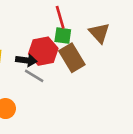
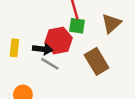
brown triangle: (99, 33) -> (111, 23), turned 30
brown rectangle: (72, 58) -> (97, 61), moved

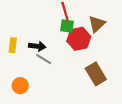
red hexagon: (59, 41) -> (79, 39), moved
brown rectangle: (97, 61) -> (96, 74), moved

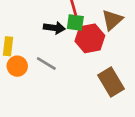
black arrow: (37, 46) -> (54, 28), moved
orange circle: (20, 86) -> (17, 66), moved

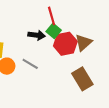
brown triangle: (112, 20) -> (83, 43), moved
green square: (75, 23) -> (54, 31), turned 32

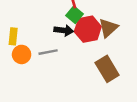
black arrow: (37, 35) -> (64, 30), moved
gray line: (30, 64) -> (48, 52), turned -42

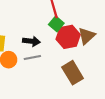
black arrow: (64, 30) -> (31, 41), moved
brown rectangle: (107, 69) -> (73, 73), moved

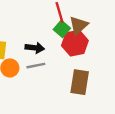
brown triangle: (87, 36) -> (78, 25), moved
brown rectangle: (73, 73) -> (80, 82), turned 40

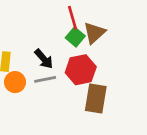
red hexagon: (75, 43) -> (81, 70), moved
black arrow: (35, 48) -> (44, 59), turned 42

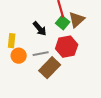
black arrow: (44, 59) -> (40, 29), moved
brown rectangle: (96, 99) -> (50, 68), moved, turned 35

